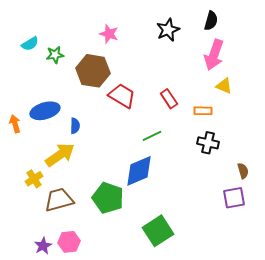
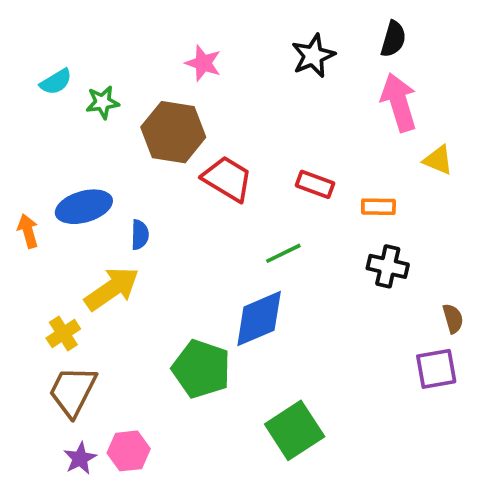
pink arrow: (214, 55) -> (399, 102), turned 144
yellow triangle: (224, 86) -> (438, 160), moved
red rectangle: (169, 99) -> (315, 184), turned -36
brown trapezoid: (59, 200) -> (73, 391), moved, turned -48

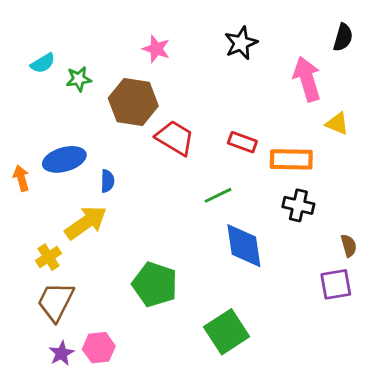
black semicircle: (393, 39) -> (343, 37), moved
orange rectangle: (378, 207) -> (291, 159), size x1.6
blue diamond: (259, 319) -> (244, 246), moved, turned -75

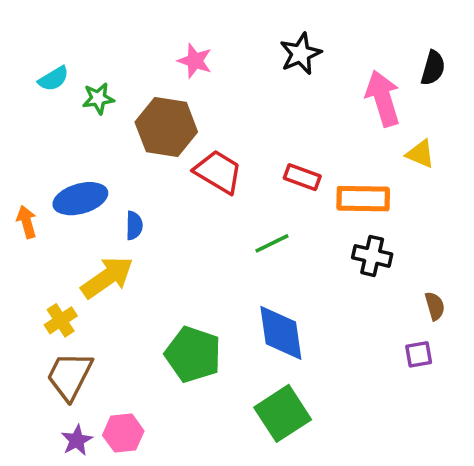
black semicircle: (343, 37) -> (433, 68), moved
blue diamond: (244, 246) -> (281, 333), moved
purple square: (336, 284) -> (419, 354), size x0.7

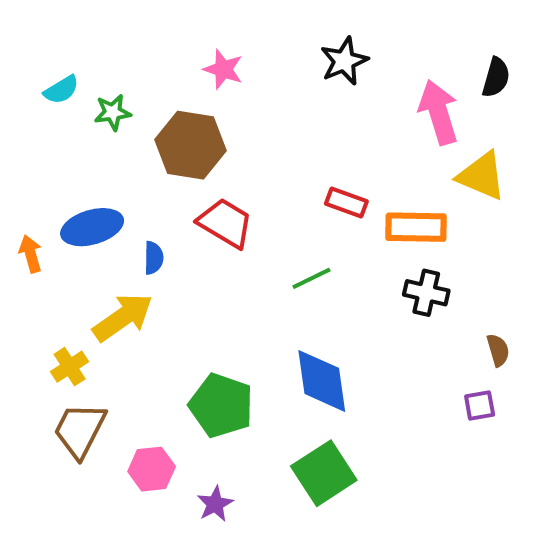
yellow triangle: (420, 154) -> (482, 176), size x1.5
red trapezoid: (218, 172) -> (225, 223), moved
pink hexagon: (123, 433) -> (152, 469), moved
purple star: (77, 440) -> (215, 504), moved

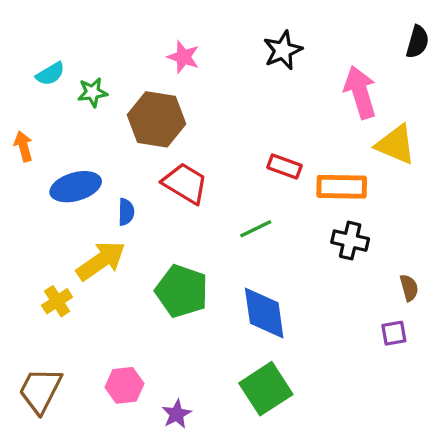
black semicircle: (496, 77) -> (417, 42), moved
orange arrow: (31, 254) -> (23, 146), moved
green pentagon: (221, 406) -> (182, 291), moved
brown trapezoid: (80, 430) -> (40, 390), moved

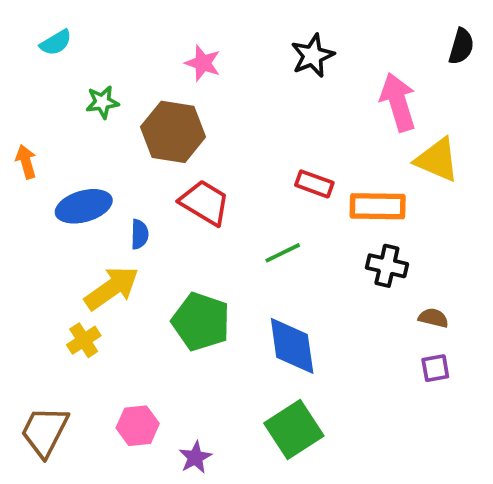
cyan semicircle: (50, 74) -> (56, 43), moved
brown semicircle: (409, 288) -> (433, 318), moved, turned -60
yellow cross: (57, 301) -> (84, 340), moved

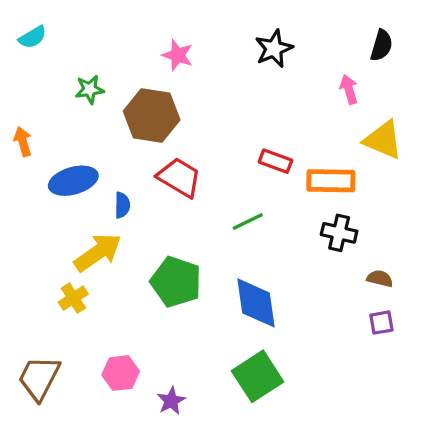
cyan semicircle: (56, 43) -> (33, 37), moved
black semicircle: (461, 46) -> (381, 45), moved
pink arrow: (398, 102) -> (349, 89), size x0.6

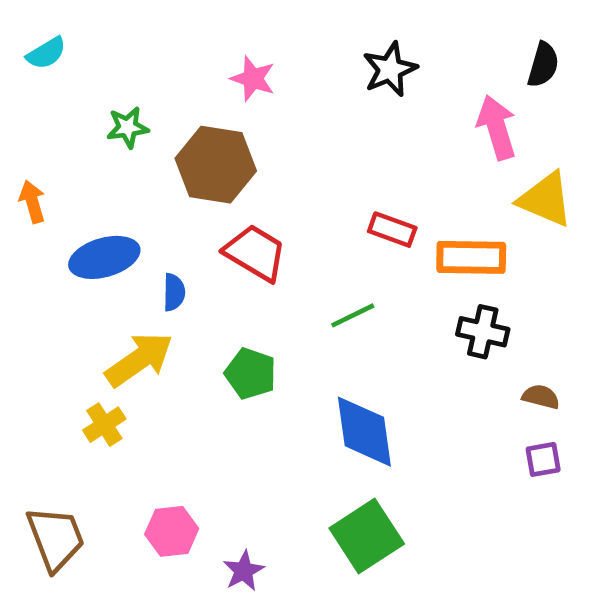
pink arrow: (349, 89) -> (497, 127), size x1.5
green pentagon: (176, 282) -> (251, 374), moved, size x0.7
brown trapezoid: (39, 378) -> (56, 538), turned 132

